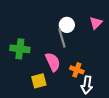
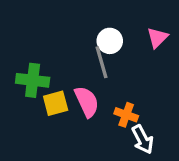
yellow square: (39, 81) -> (56, 103), moved
white arrow: (87, 85) -> (143, 139), turned -36

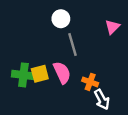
white circle: (110, 41) -> (61, 19), moved
green cross: (33, 80) -> (23, 75), moved

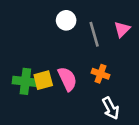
gray line: (73, 44) -> (94, 34), moved
orange cross: (90, 82) -> (100, 74), moved

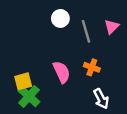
yellow square: (43, 80) -> (23, 81), moved
green cross: (25, 81) -> (29, 96), moved, turned 35

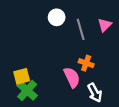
pink semicircle: (62, 72) -> (72, 77), moved

